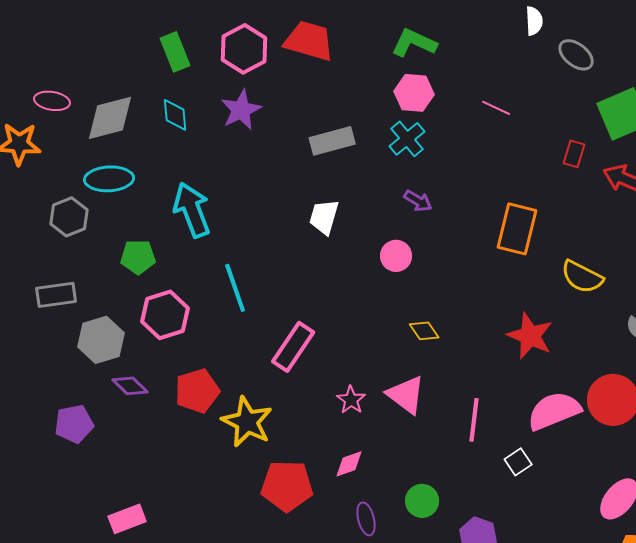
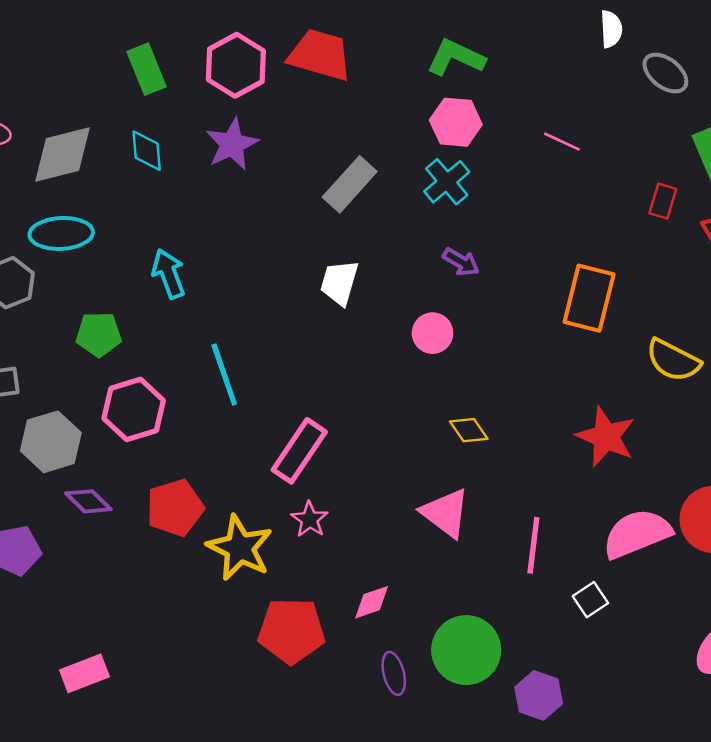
gray rectangle: (332, 141) -> (350, 184), turned -33
cyan arrow: (192, 210) -> (169, 274), size x0.7
pink star: (351, 400) -> (310, 519), moved
green circle: (422, 501) -> (466, 650), size x1.6

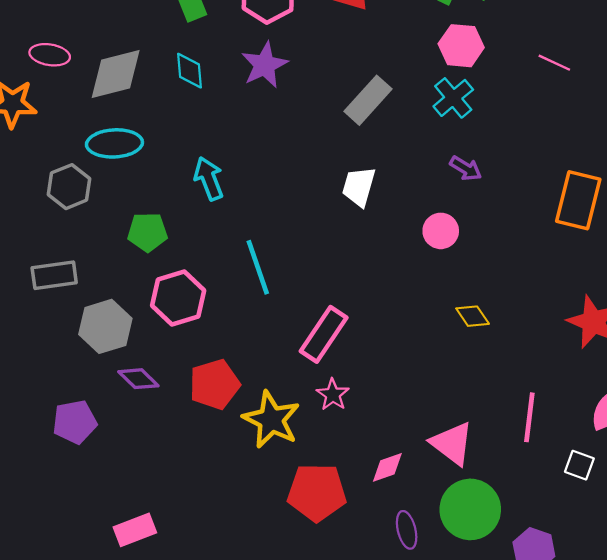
pink triangle: (445, 513) -> (452, 443), moved
white square: (590, 600) -> (579, 465), turned -36

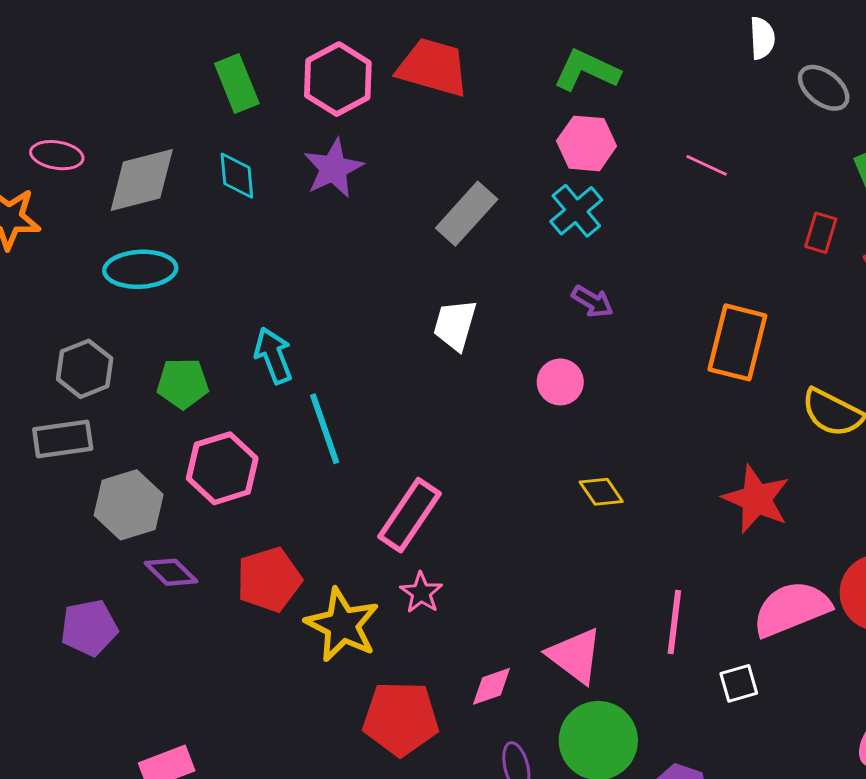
cyan arrow: (209, 179) -> (273, 356), moved
gray hexagon: (69, 187) -> (85, 369), moved
white square: (579, 465) -> (739, 683), turned -36

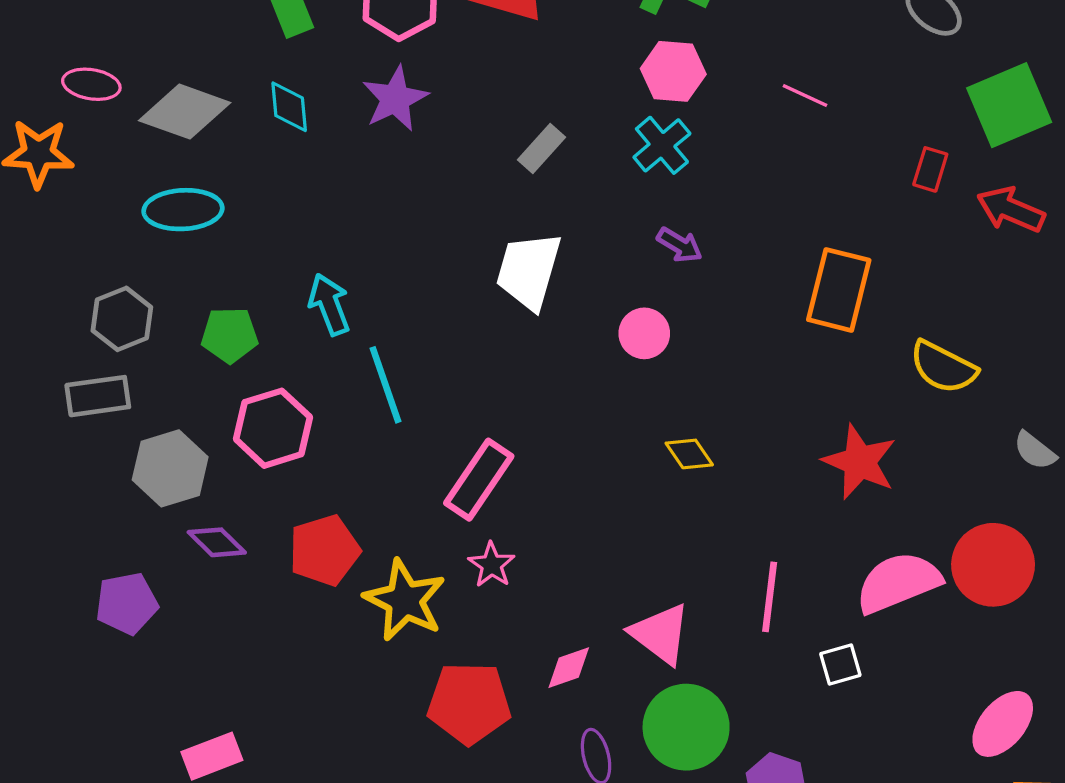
gray diamond: (142, 180) -> (185, 112), turned 34
gray rectangle: (467, 214) -> (541, 149), size x0.7
white trapezoid: (455, 325) -> (529, 271), size x1.4

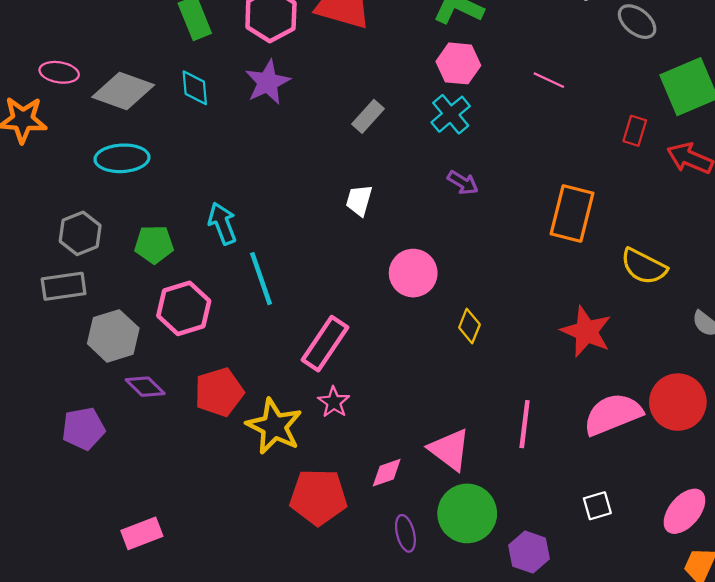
white trapezoid: (529, 271) -> (359, 200), size x0.6
pink circle: (644, 333) -> (413, 273), moved, size x1.4
yellow diamond: (689, 454) -> (469, 326), turned 56
white square: (840, 664) -> (597, 506), moved

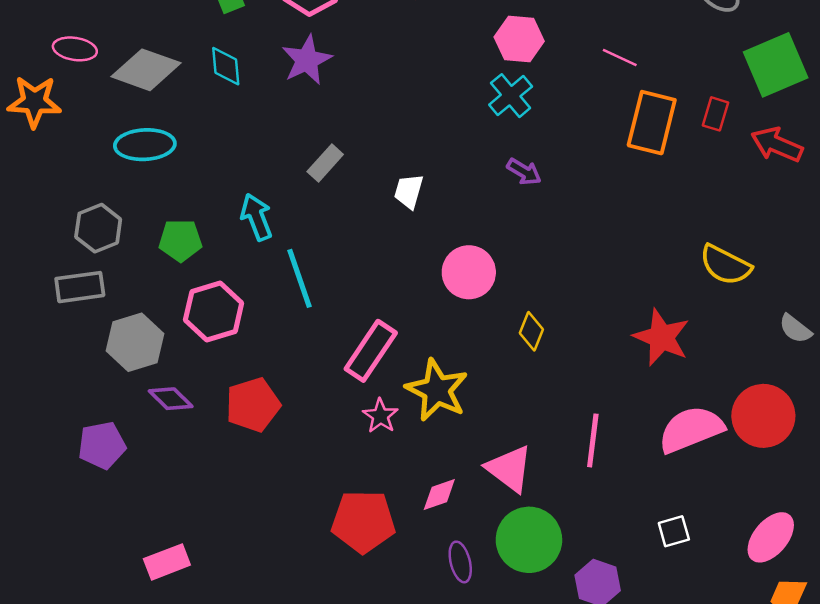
gray rectangle: (368, 116) -> (325, 163), moved
orange rectangle: (572, 213) -> (652, 123), moved
yellow star: (274, 426) -> (437, 390), moved

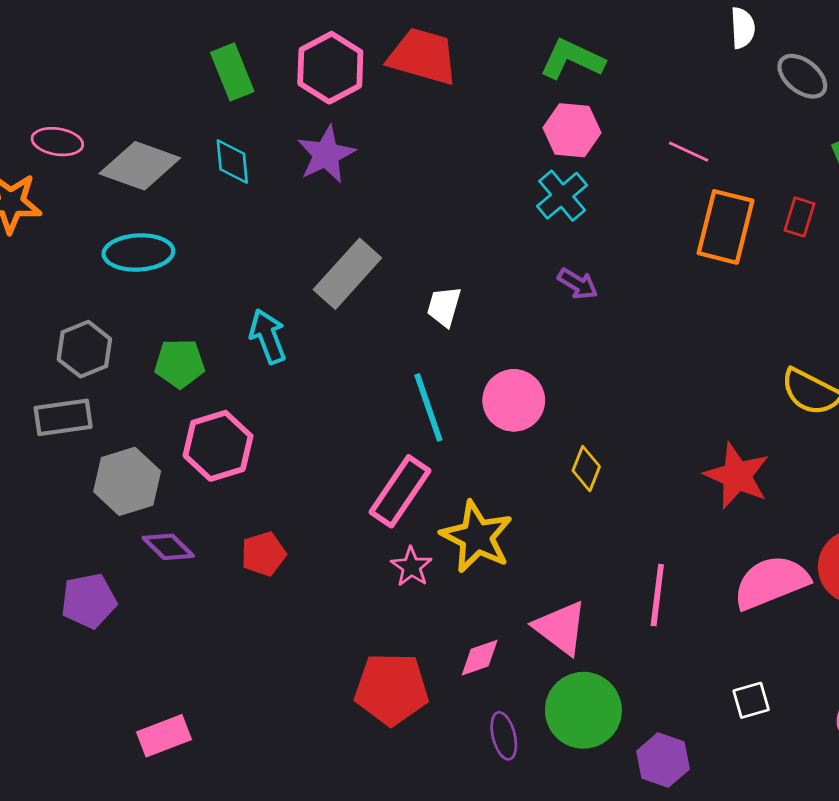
gray rectangle: (325, 163) -> (347, 274), size x1.6
cyan line: (299, 278) -> (428, 407), moved
red pentagon: (253, 405) -> (264, 554), size x0.7

